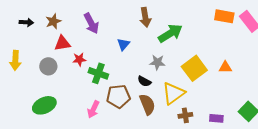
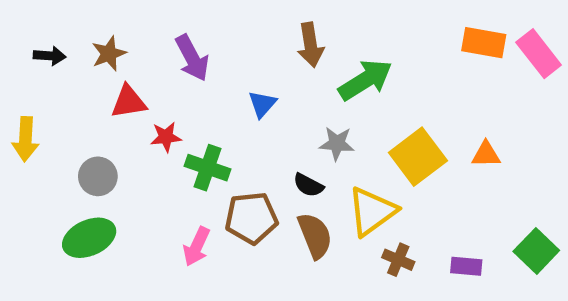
gray circle: (48, 66) -> (98, 176), moved
brown cross: (185, 115) -> (398, 260), turned 32

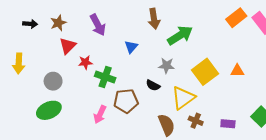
orange rectangle: (484, 43) -> (236, 18), turned -48
red triangle: (129, 102) -> (68, 46), turned -36
brown semicircle: (315, 236) -> (167, 125), moved

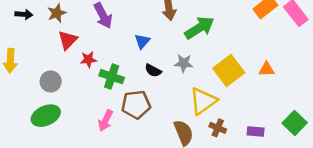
black semicircle: (153, 85) -> (153, 70), moved

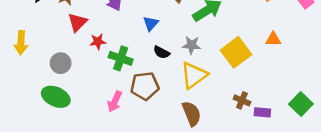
orange triangle: (267, 69) -> (273, 39), moved
yellow triangle: (203, 101) -> (194, 75), moved
green ellipse: (46, 116) -> (56, 97), turned 48
brown cross: (218, 128) -> (242, 100), moved

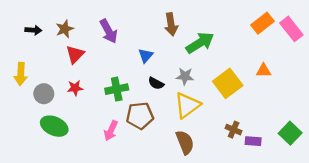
red star: (98, 42) -> (75, 88), moved
green cross: (121, 58) -> (117, 89), turned -30
gray circle: (61, 63) -> (44, 94), moved

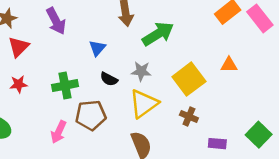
brown cross: (234, 130) -> (189, 117), moved

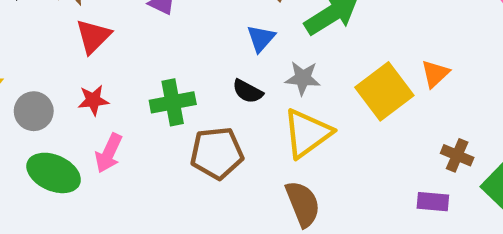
blue triangle: (97, 48) -> (261, 38), moved
orange triangle: (229, 65) -> (435, 74), moved, turned -42
brown cross: (189, 117) -> (457, 155), moved
pink arrow: (59, 132) -> (109, 153), moved

